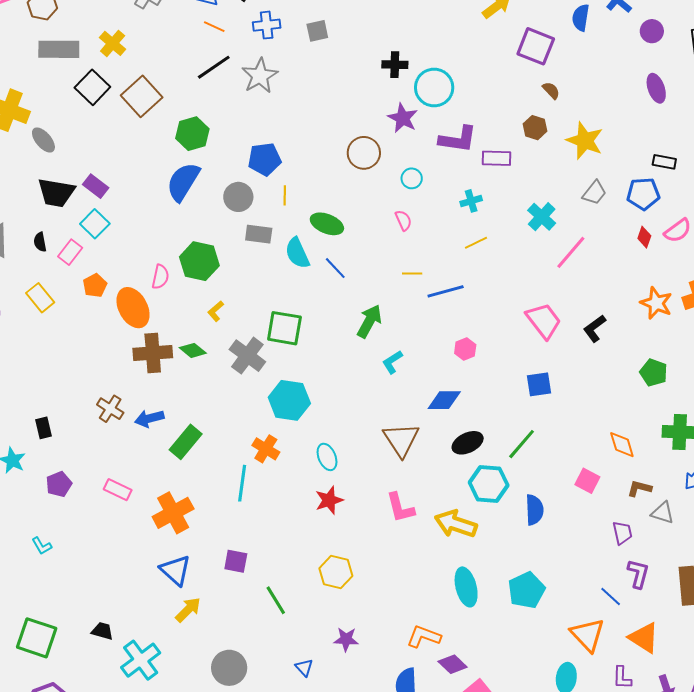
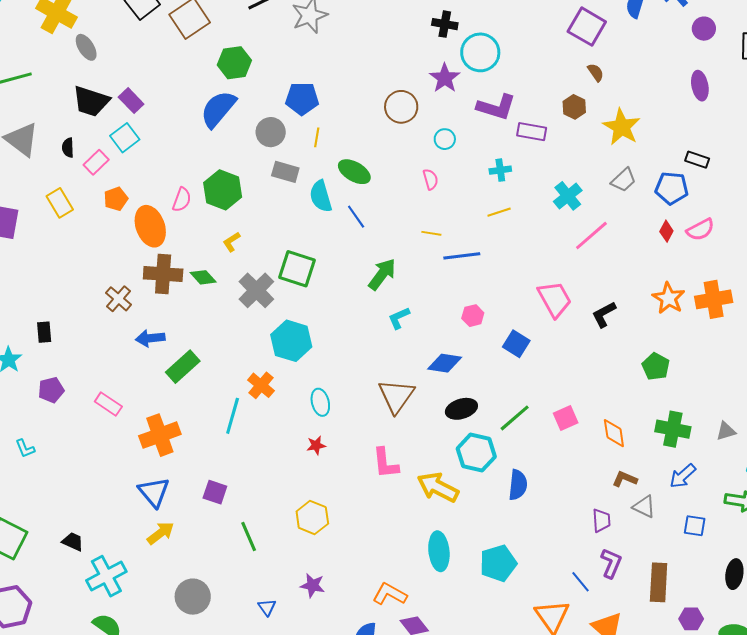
blue square: (539, 384) -> (516, 344), moved, turned 32
brown cross: (110, 409) -> (119, 299), moved
pink square: (587, 481) -> (566, 418), moved, turned 30
red star: (329, 500) -> (316, 445), size x0.7

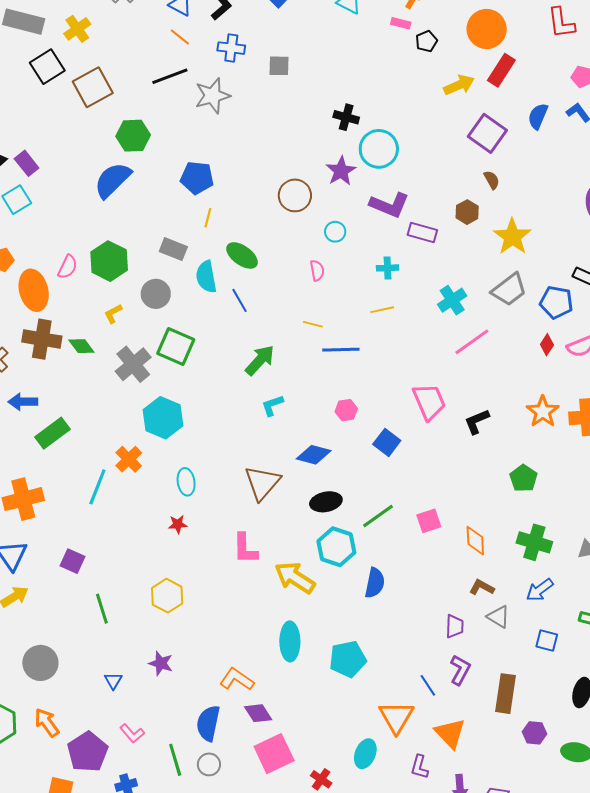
gray circle: (271, 132) -> (156, 294), moved
gray trapezoid: (624, 180) -> (509, 290), size x1.4

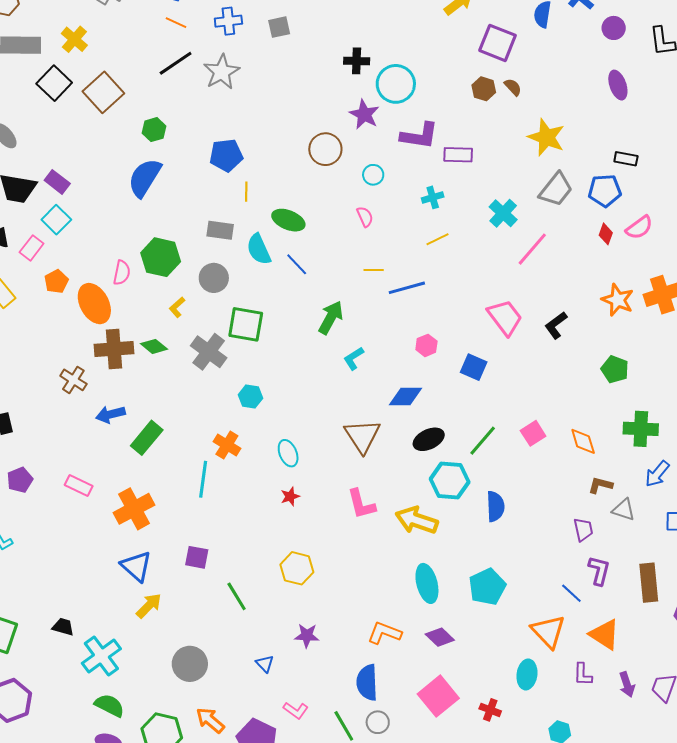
green hexagon: (133, 136) -> (154, 130), size x0.7
brown hexagon: (467, 212) -> (484, 89), moved
cyan hexagon: (163, 418) -> (250, 397), size x0.6
purple diamond: (258, 713) -> (440, 637), moved

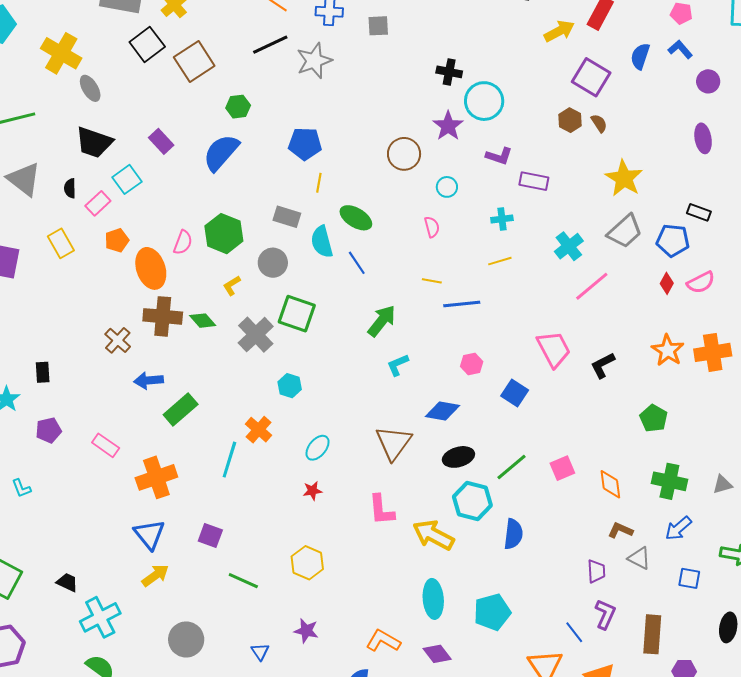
purple L-shape: (420, 136) -> (499, 156), size x0.7
purple rectangle: (57, 182) -> (161, 141), moved
cyan ellipse: (288, 453) -> (317, 448), turned 52
green line: (237, 596) -> (243, 581), turned -44

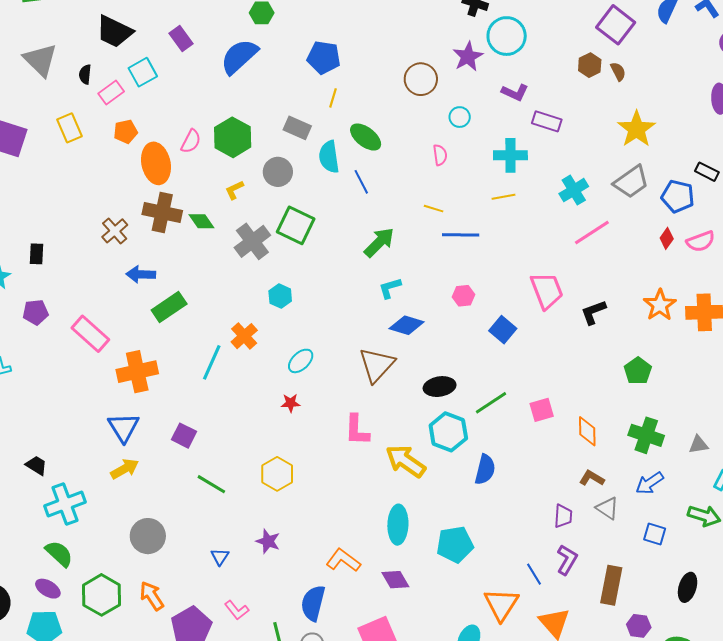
cyan cross: (502, 219) -> (510, 155), size x1.5
blue diamond: (443, 411) -> (407, 325), moved
pink rectangle: (106, 445) -> (90, 334), size x1.4

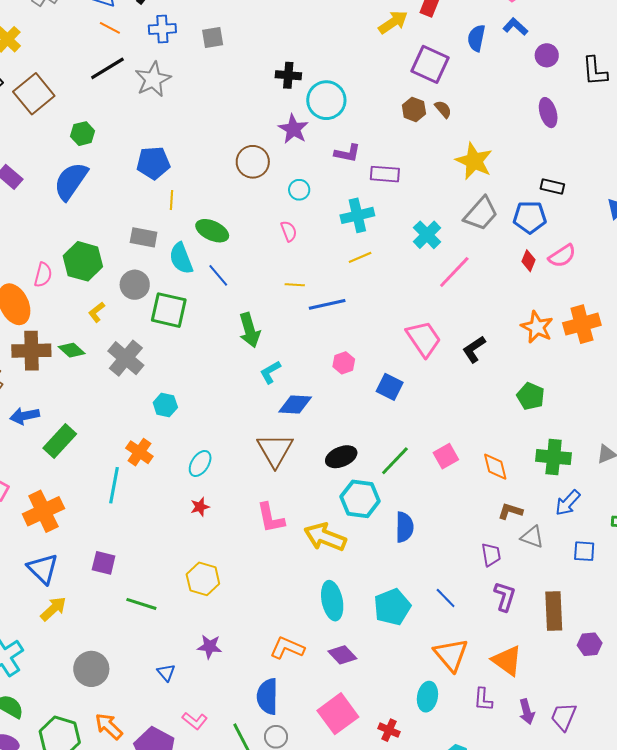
green square: (296, 225) -> (169, 310), moved
green arrow: (379, 242) -> (250, 330), turned 132
blue line: (534, 574) -> (446, 598), moved

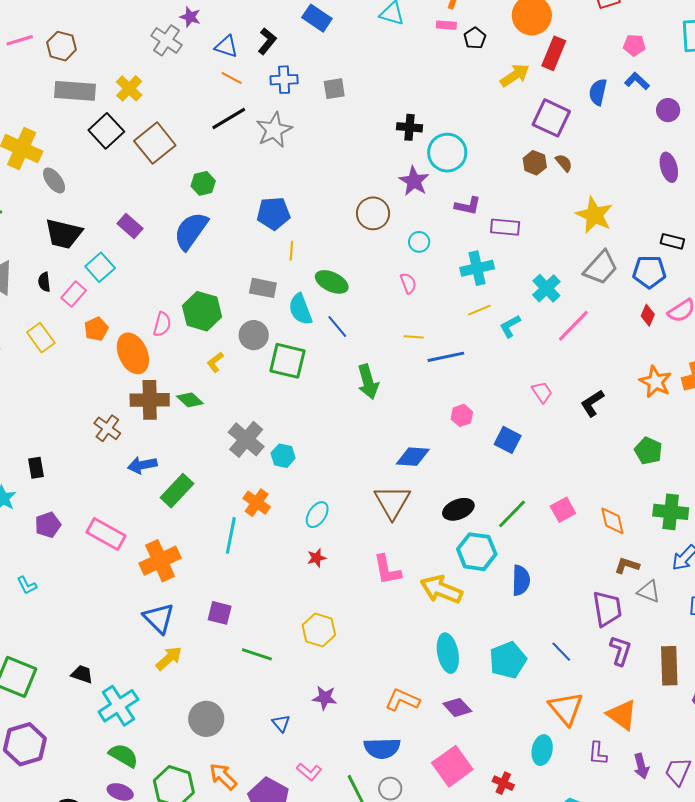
pink trapezoid: (424, 339) -> (542, 392), size x0.6
gray cross: (126, 358) -> (246, 439), moved
cyan L-shape: (270, 372) -> (510, 326), moved
purple trapezoid: (491, 555) -> (607, 609), size x1.5
blue semicircle: (267, 696) -> (382, 748), turned -93

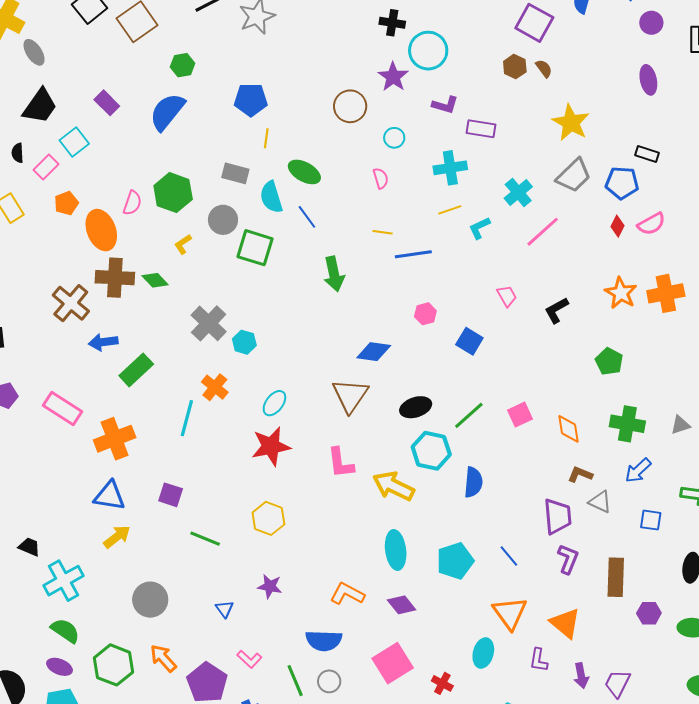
black trapezoid: (63, 234) -> (40, 106), turned -72
brown cross: (107, 428) -> (71, 303), size x1.4
red star: (317, 558) -> (271, 446), size x2.0
blue triangle: (159, 618) -> (110, 496), turned -40

